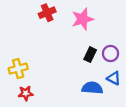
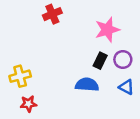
pink star: (83, 19) -> (107, 30), moved
blue semicircle: (92, 88) -> (87, 85), moved

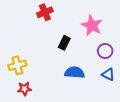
pink star: (107, 30) -> (92, 25), turned -30
black rectangle: (100, 61) -> (64, 43), moved

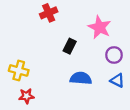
yellow cross: (17, 65) -> (19, 71), turned 30

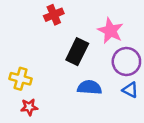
black rectangle: (70, 46) -> (77, 52), size x1.5
purple circle: (114, 55) -> (126, 62), size x1.5

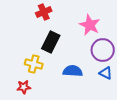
black rectangle: (77, 52) -> (51, 42), moved
yellow cross: (21, 79) -> (34, 64), moved

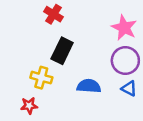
red cross: (44, 12) -> (53, 14), turned -35
pink star: (90, 25) -> (124, 28), moved

